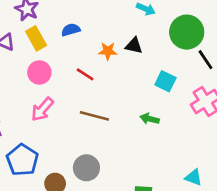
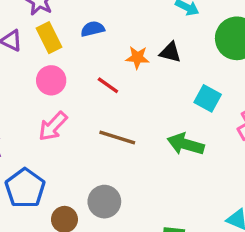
green arrow: (149, 119) -> (186, 144), size x1.5

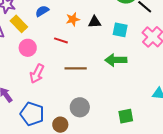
black triangle: (170, 52) -> (94, 22), moved

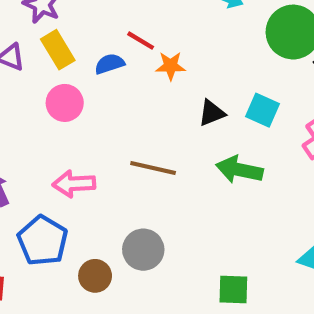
blue semicircle: (42, 11) -> (110, 64), moved
black triangle: (94, 22) -> (212, 113), moved, turned -32
red line: (61, 40) -> (141, 41), moved
pink arrow: (37, 74) -> (74, 184), moved, turned 48

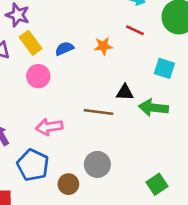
red line: (141, 41) -> (135, 30), moved
black triangle: (212, 113) -> (125, 92), moved, turned 30
green square: (233, 289) -> (157, 184), turned -30

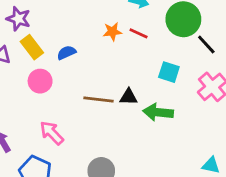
orange star: (103, 46) -> (112, 32), moved
brown line: (99, 112) -> (99, 99), moved
pink arrow: (49, 127) -> (52, 133), turned 55

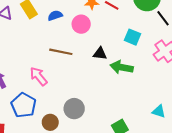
pink circle: (40, 81) -> (81, 24), moved
brown line: (99, 99) -> (61, 52), moved

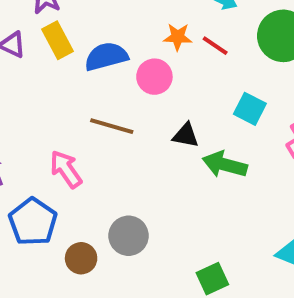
blue semicircle: (55, 16) -> (106, 56), size x1.5

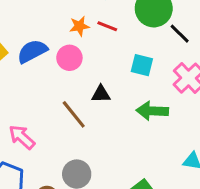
brown line: (112, 126) -> (74, 114), moved, turned 48
green arrow: (225, 165) -> (152, 111), moved

